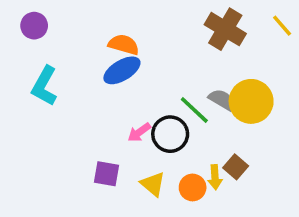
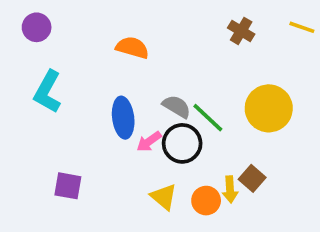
yellow line: (282, 26) -> (302, 27), turned -30
brown cross: (225, 29) -> (241, 31), size x0.6
blue ellipse: (122, 70) -> (123, 118), moved, turned -66
gray semicircle: (222, 100) -> (177, 107), moved
purple square: (106, 174) -> (68, 186), moved

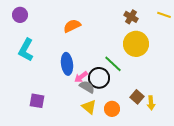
orange semicircle: (132, 48) -> (72, 26), turned -42
gray semicircle: (177, 107) -> (87, 87), moved
yellow circle: (269, 108) -> (136, 44), moved
yellow arrow: (230, 189) -> (151, 103), moved

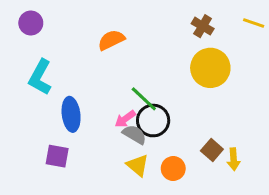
blue ellipse: (67, 64) -> (71, 114), moved
green line: (113, 64) -> (144, 99), moved

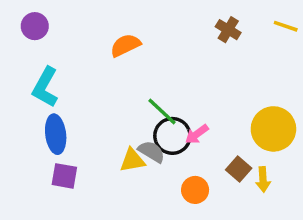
yellow circle: (210, 68) -> (273, 129), moved
blue ellipse: (71, 114) -> (56, 134), moved
pink arrow: (125, 119) -> (197, 134), moved
yellow triangle: (138, 165) -> (132, 160), moved, turned -50

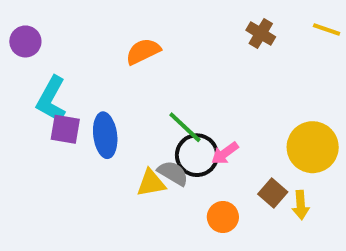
purple circle: (35, 26) -> (25, 41), moved
blue ellipse: (56, 134) -> (105, 135), moved
purple square: (64, 176) -> (65, 129), moved

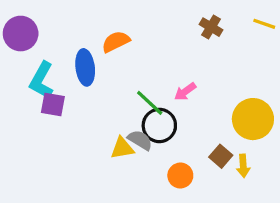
purple circle: (25, 41) -> (21, 34), size x1.4
blue ellipse: (105, 135) -> (85, 67), moved
pink arrow: (225, 153) -> (185, 92), moved

